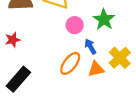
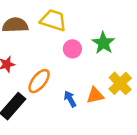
blue arrow: (90, 47) -> (70, 99), moved
orange ellipse: (70, 63) -> (39, 81), moved

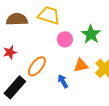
orange triangle: (95, 95) -> (81, 65), moved

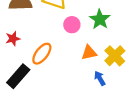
blue arrow: (63, 81) -> (100, 78), moved

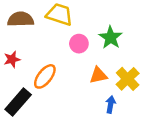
blue arrow: (100, 78) -> (111, 104), turned 40

